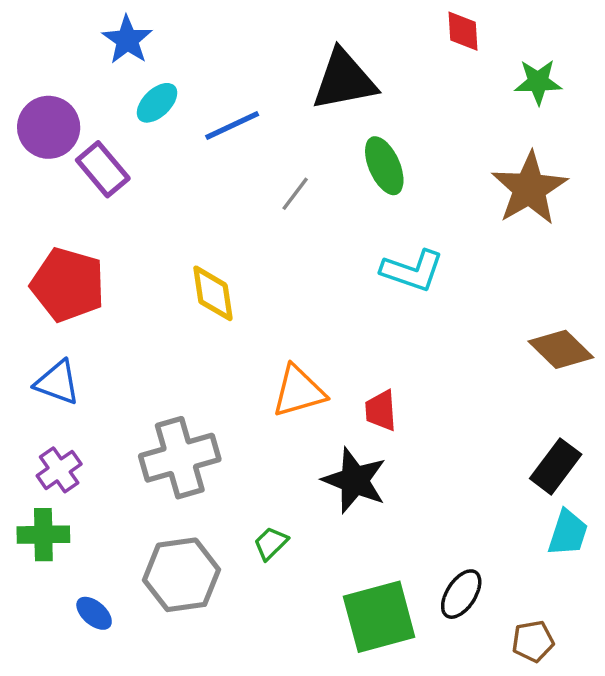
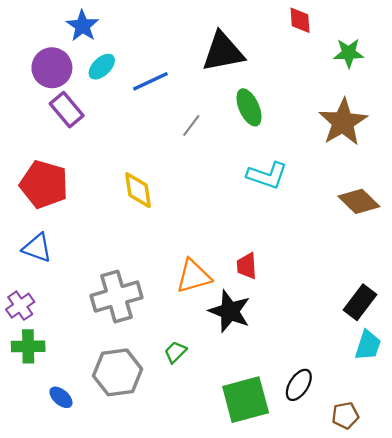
purple circle: (49, 127) -> (52, 68), moved
brown diamond: (561, 349) -> (359, 201), moved
orange triangle: (299, 391) -> (193, 276), moved
purple cross: (59, 470) -> (20, 306), moved

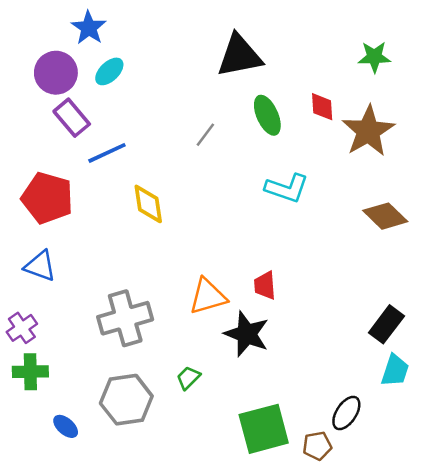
red diamond: (300, 20) -> (322, 107), moved
blue line: (150, 81) -> (107, 153), moved
black ellipse: (299, 385) -> (346, 413), moved
brown pentagon: (345, 415) -> (317, 446), moved

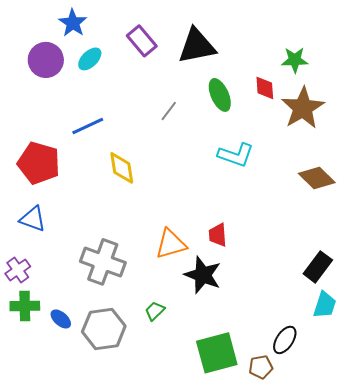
green star: (374, 57) -> (295, 60), moved
purple rectangle: (72, 118) -> (142, 41), moved
gray cross: (125, 318) -> (103, 262), turned 36
blue ellipse: (66, 426) -> (61, 319), moved

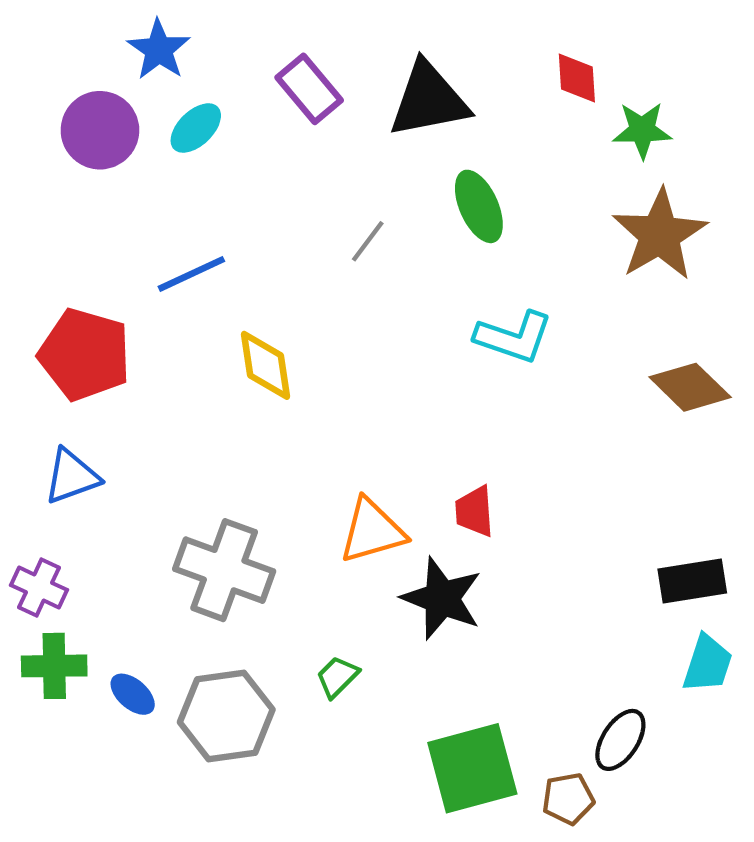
red diamond: (265, 88) -> (577, 78), moved
blue triangle: (33, 219) -> (72, 476), turned -40
black rectangle: (318, 267) -> (692, 581), turned 44
purple cross: (18, 270) -> (39, 587), turned -30

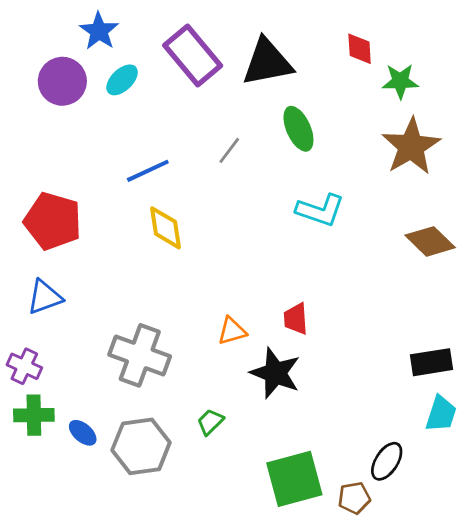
purple rectangle: (309, 89) -> (193, 55), size x1.4
blue line: (191, 274) -> (148, 171), moved
orange triangle: (372, 531) -> (232, 331), size x0.7

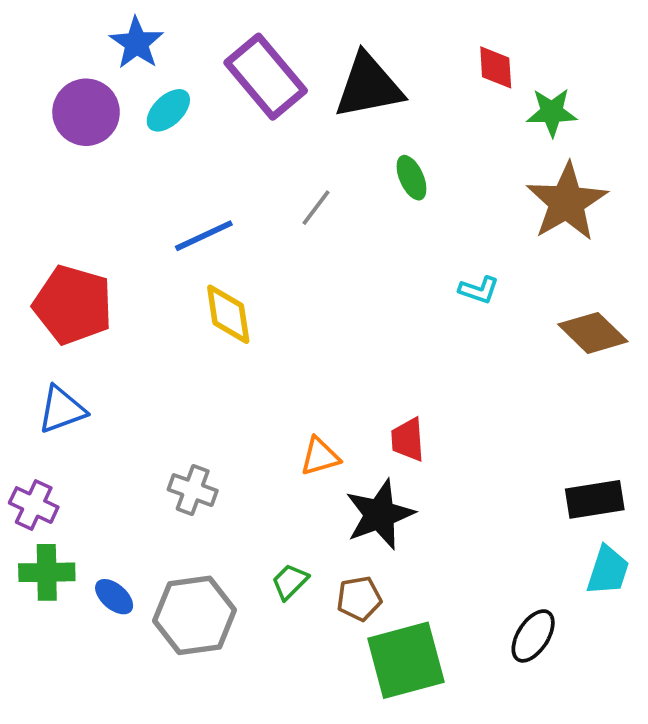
green ellipse: (298, 129) -> (411, 178), size x0.7
cyan L-shape: (320, 210) -> (479, 290), moved, size x0.6
gray cross: (140, 355) -> (193, 490), size x0.6
black star: (275, 373) -> (380, 514), turned 30
brown pentagon: (354, 498) -> (359, 599), moved

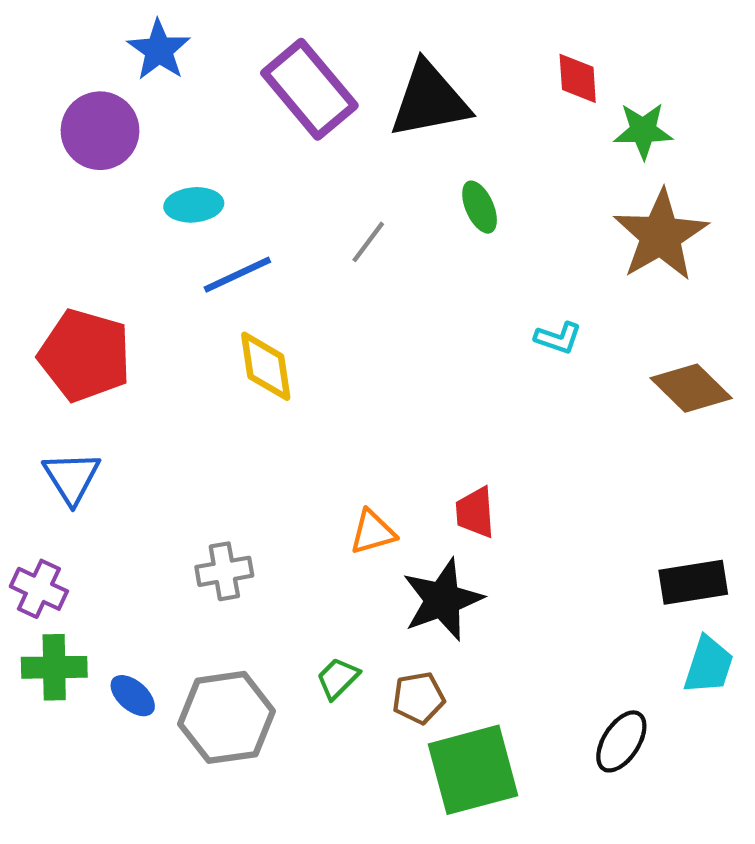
cyan ellipse: (168, 110) -> (194, 205), moved, turned 39
blue triangle: (62, 410) -> (72, 478), turned -42
gray cross: (193, 490) -> (224, 571), turned -30

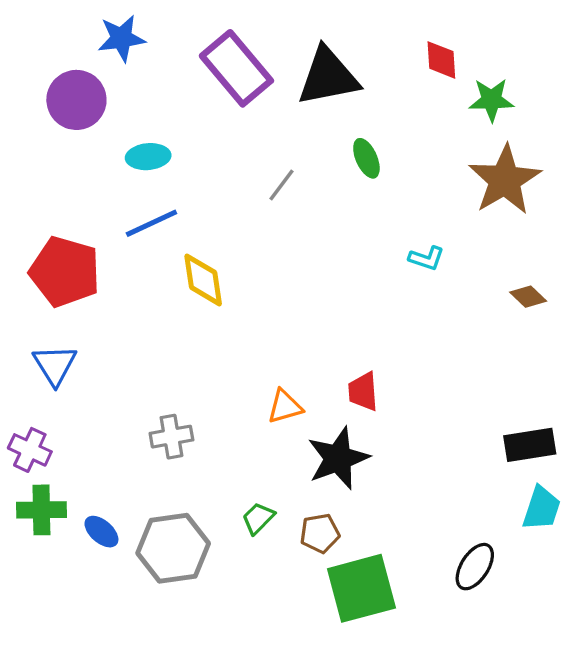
blue star: (159, 50) -> (121, 38), turned 30
blue line: (237, 275) -> (151, 223), moved
brown diamond: (691, 388) -> (528, 297), size x0.6

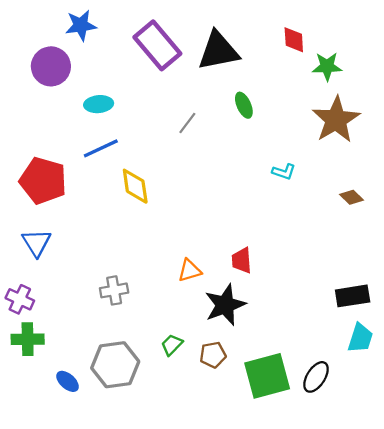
blue ellipse: (101, 532) -> (68, 381), moved
green square: (361, 588) -> (267, 376), moved

